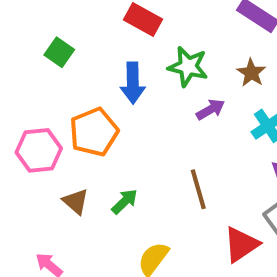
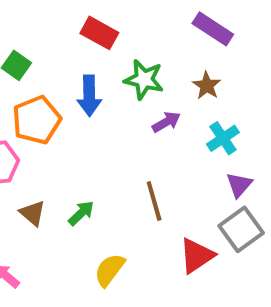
orange pentagon: (94, 132) -> (37, 120), moved

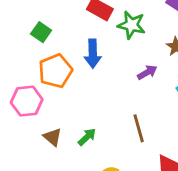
green star: (144, 79) -> (131, 25), moved

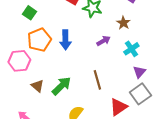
blue arrow: (93, 54) -> (65, 40), moved
green arrow: (87, 137) -> (61, 86), size x1.5

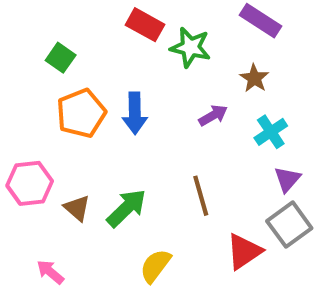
pink hexagon: (19, 61) -> (30, 183), moved

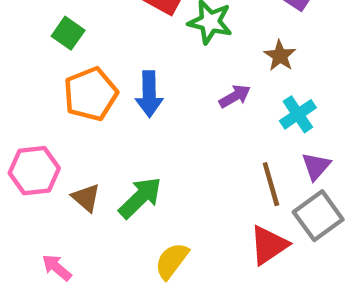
brown line: (201, 196) -> (271, 184), moved

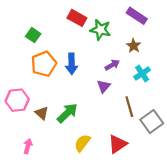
purple triangle: (316, 166) -> (104, 86), moved
red triangle: (269, 245) -> (118, 144), moved
pink arrow: (57, 268) -> (28, 146), turned 64

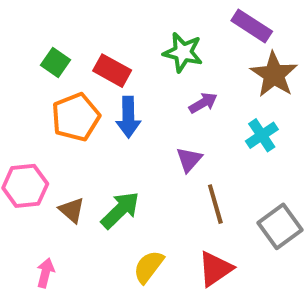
red rectangle: (77, 18) -> (112, 71), moved
brown star: (134, 46) -> (274, 75), moved, size x1.6
purple arrow: (112, 65) -> (203, 103), moved
brown line: (129, 107) -> (215, 204), moved

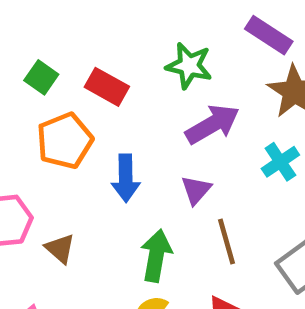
purple arrow: (203, 103) -> (212, 124), size x1.6
blue arrow: (128, 117) -> (126, 178), moved
green arrow: (120, 210) -> (156, 256), moved, turned -36

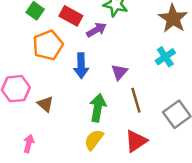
purple arrow: (212, 124) -> (96, 30), moved, size x0.7

